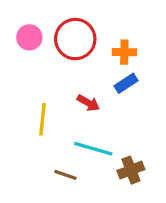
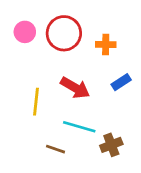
blue rectangle: (126, 83) -> (121, 82), moved
red arrow: (88, 103) -> (75, 88), size x1.5

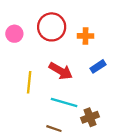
pink circle: (25, 32) -> (14, 34), moved
brown line: (56, 149) -> (54, 129), moved

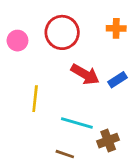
orange cross: (86, 36) -> (116, 28), moved
red arrow: (61, 71) -> (85, 74), moved

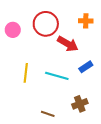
red arrow: (85, 74) -> (68, 44), moved
blue rectangle: (118, 80) -> (86, 67), moved
cyan line: (77, 123) -> (57, 76), moved

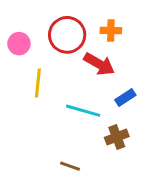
orange cross: (86, 21) -> (111, 30), moved
yellow line: (26, 73) -> (38, 83), moved
brown cross: (80, 104) -> (117, 137), moved

